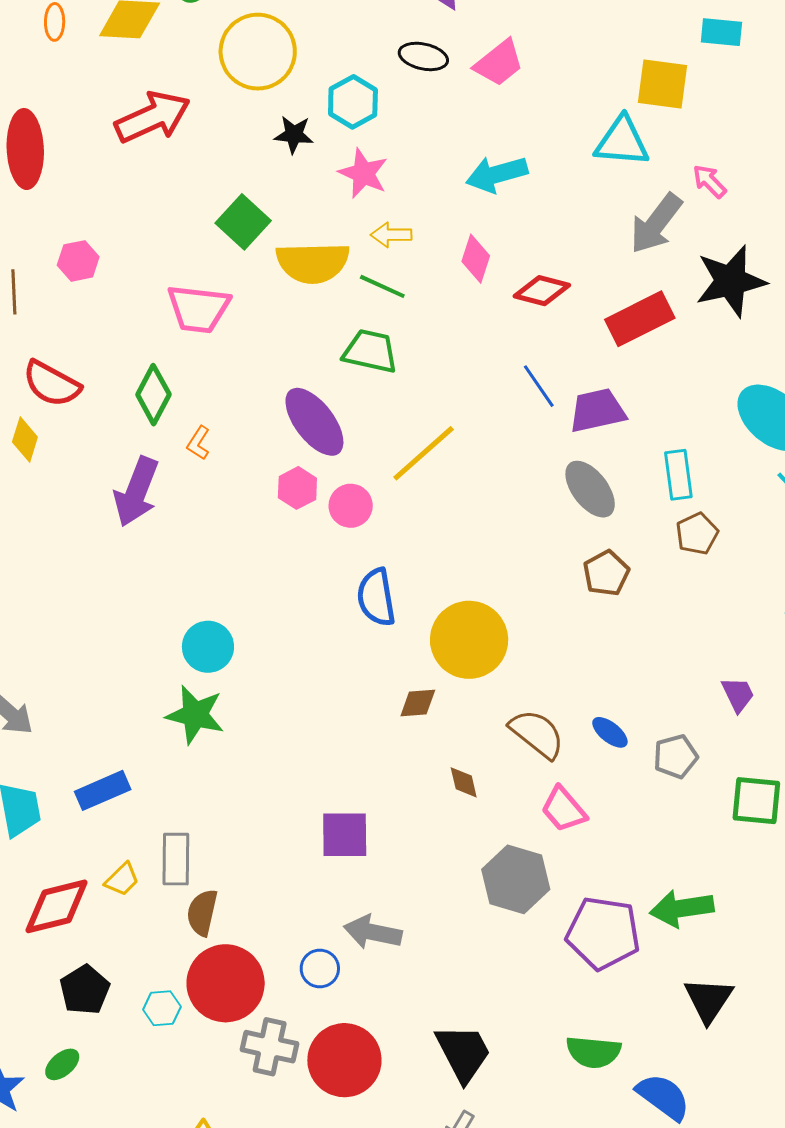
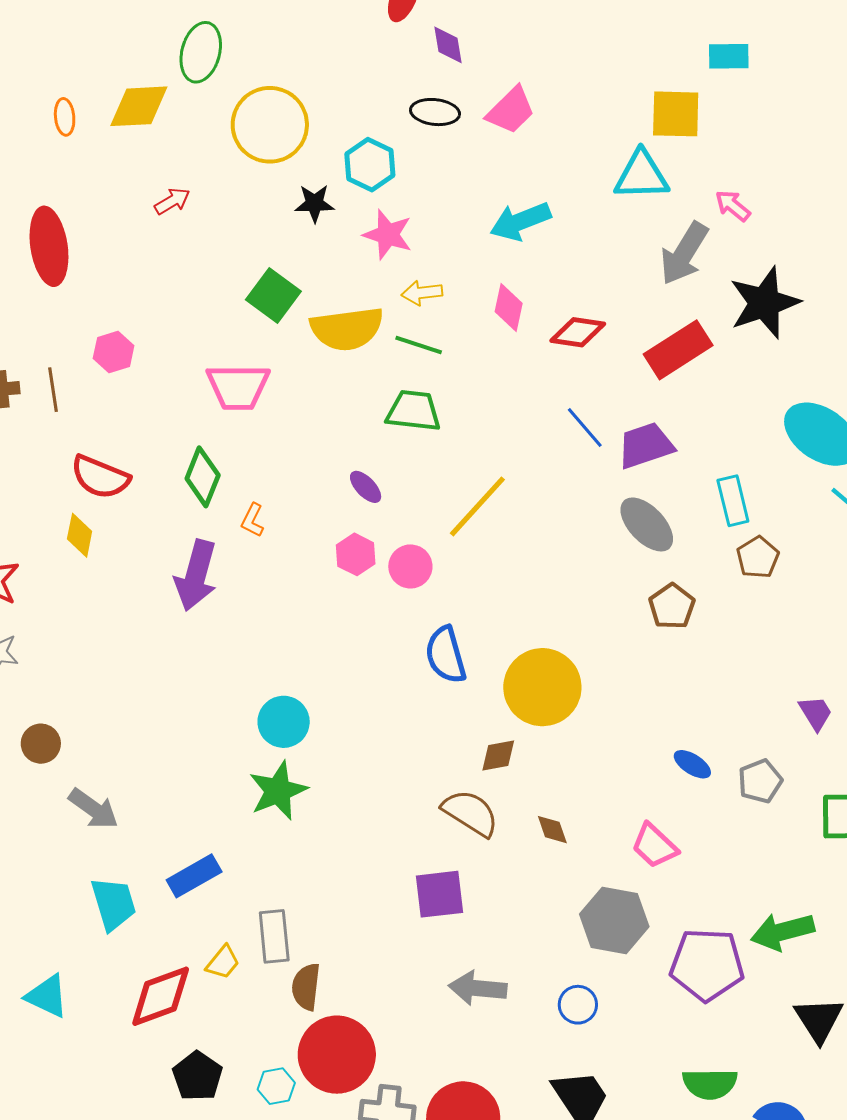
red arrow: (153, 117) -> (172, 201), size x0.5
purple ellipse: (314, 422) -> (366, 487), size x0.5
green star: (195, 715) -> (278, 791), turned -30
brown semicircle: (537, 734) -> (470, 813), moved
blue circle: (320, 969) -> (578, 1005), moved

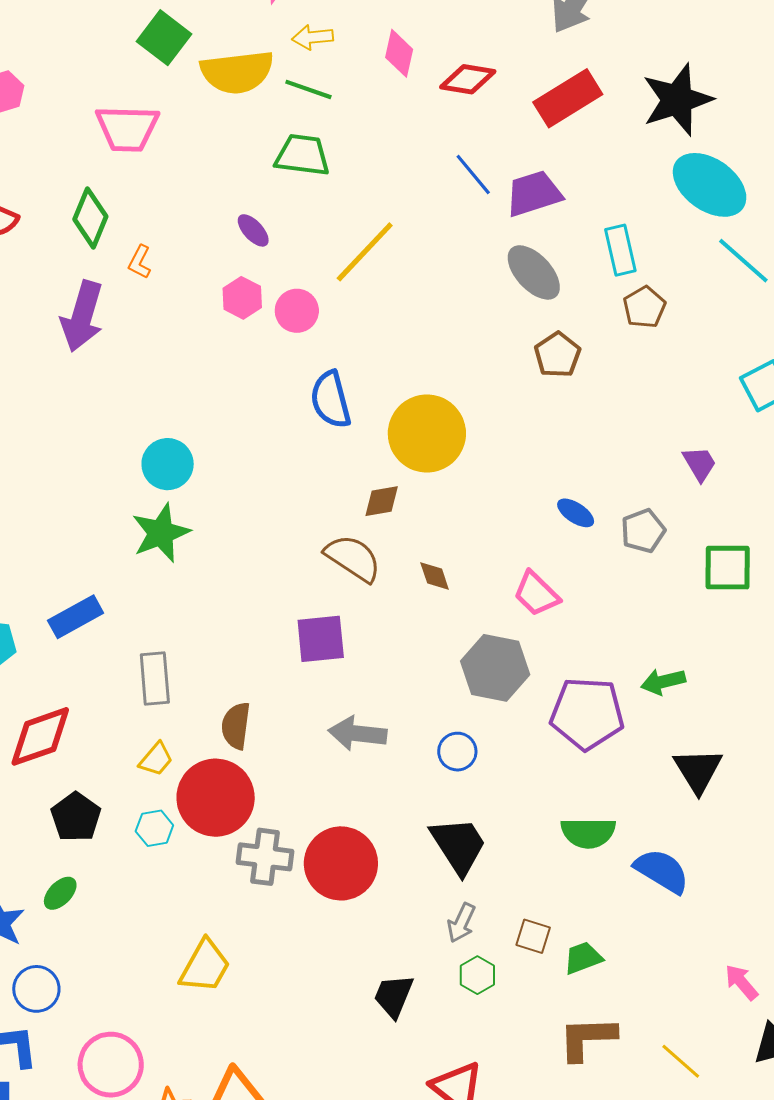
black star: (764, 303) -> (677, 100), moved
green arrow: (783, 932) -> (663, 682), size x0.7
yellow trapezoid: (223, 962) -> (156, 759), moved
brown semicircle: (306, 987) -> (236, 726), moved

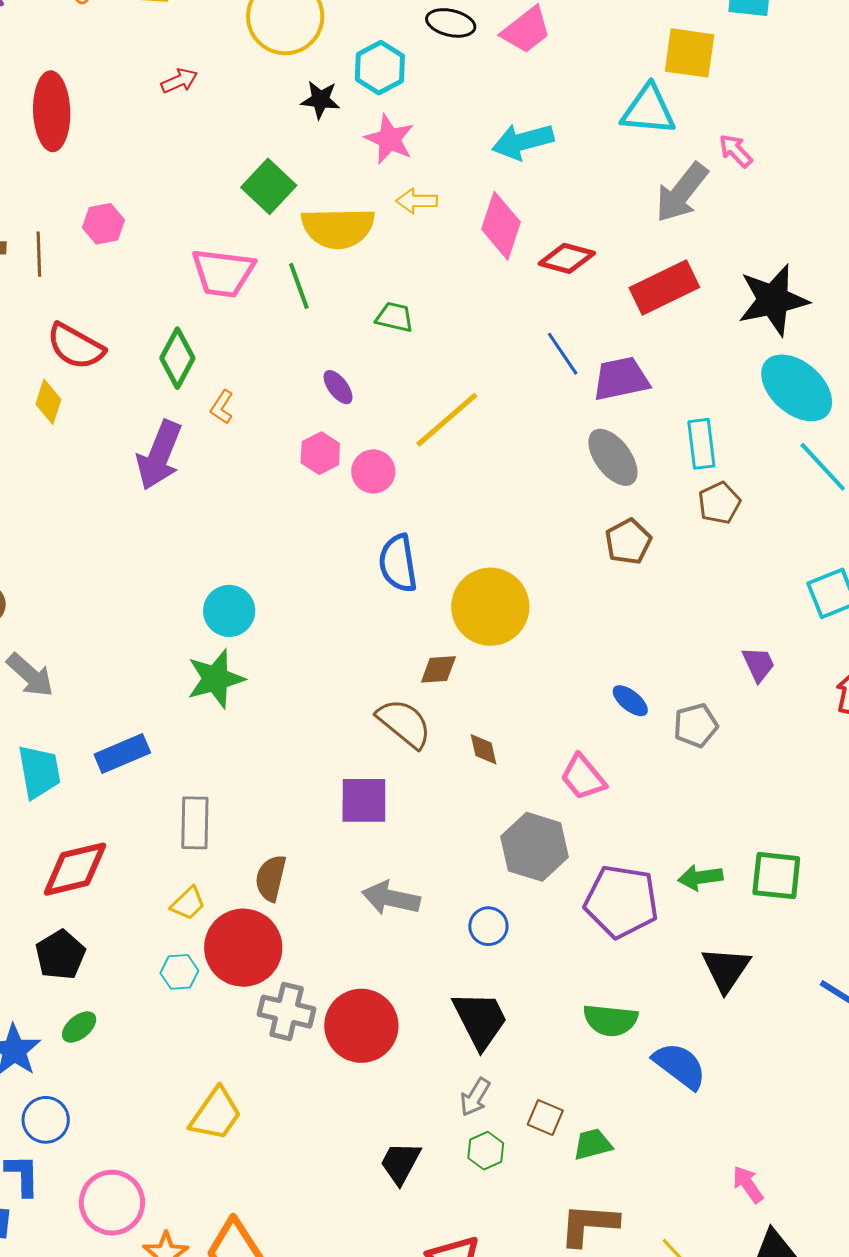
pink diamond: (399, 53) -> (501, 226), size x1.4
green line: (308, 89) -> (299, 286), moved, turned 45
green trapezoid: (302, 155) -> (395, 317), size x0.7
green square: (728, 568) -> (776, 876), moved
black pentagon: (76, 817) -> (60, 955), moved

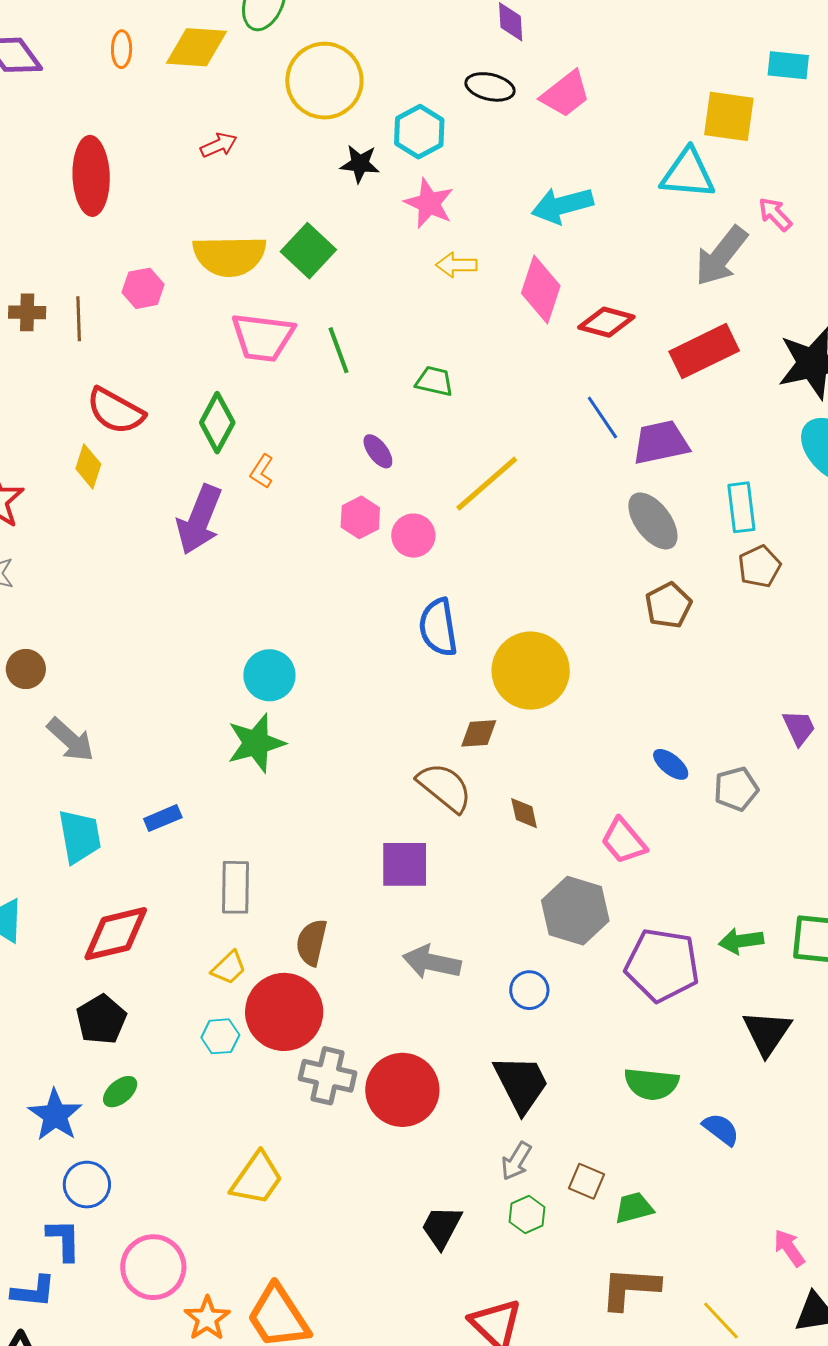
yellow semicircle: (338, 228) -> (229, 256), moved
blue rectangle: (122, 754) -> (163, 818), size x0.7
blue semicircle: (680, 1066) -> (721, 1129), size x0.7

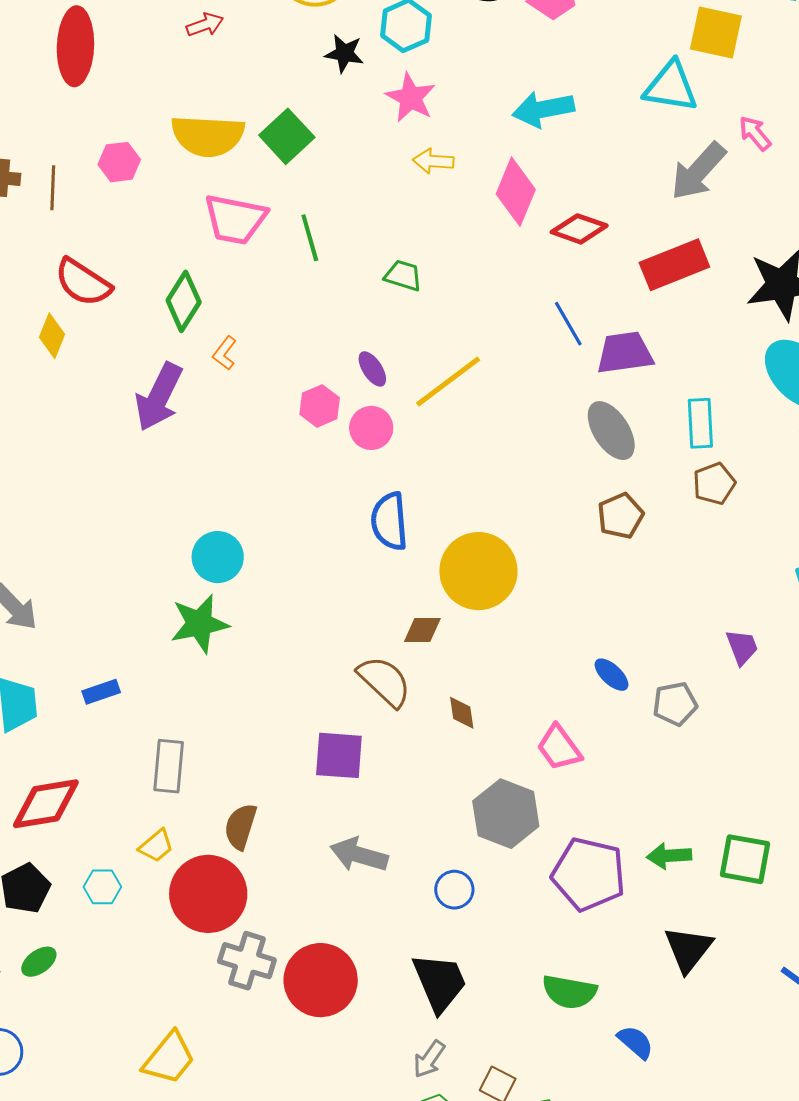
purple ellipse: (378, 451) -> (372, 369), moved
cyan hexagon: (220, 1036) -> (102, 887), moved

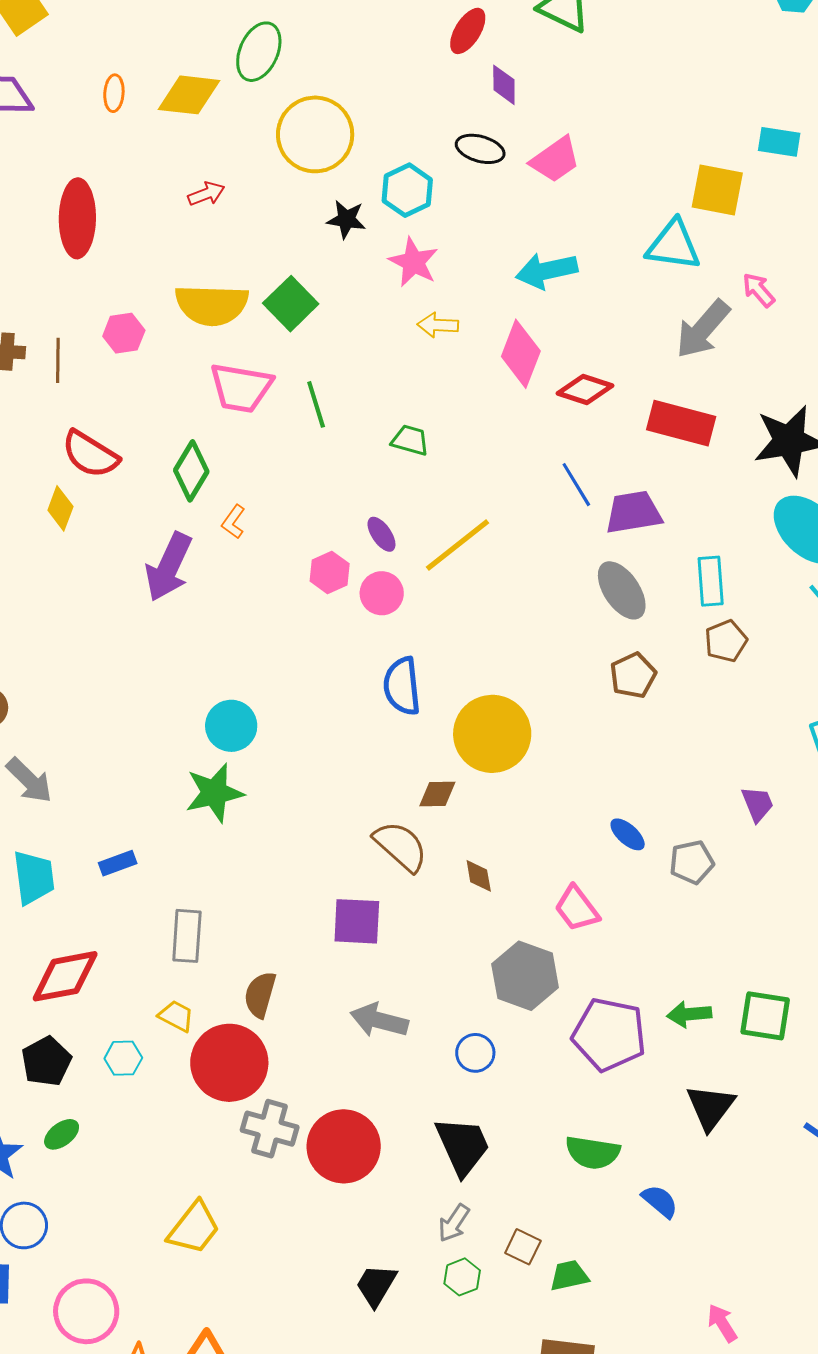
red rectangle: (674, 265) -> (681, 423), turned 38
yellow trapezoid: (156, 846) -> (176, 1016), turned -111

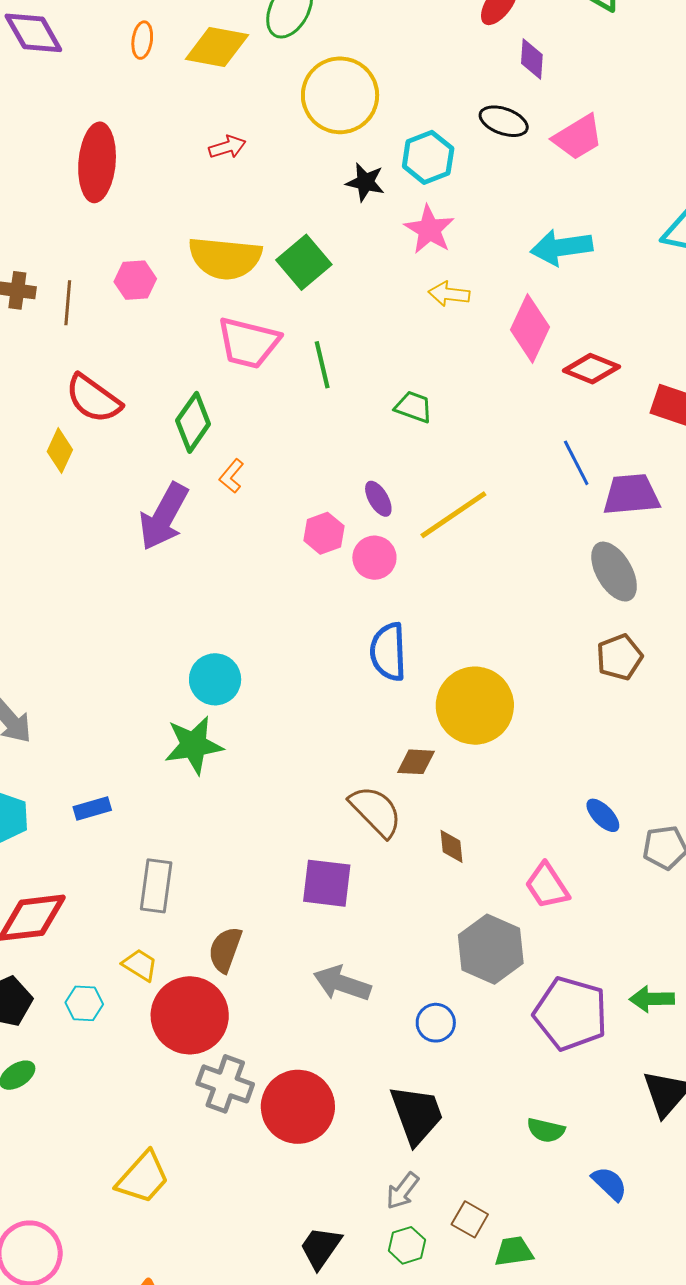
green semicircle: (593, 1153) -> (546, 1130), size x0.7

